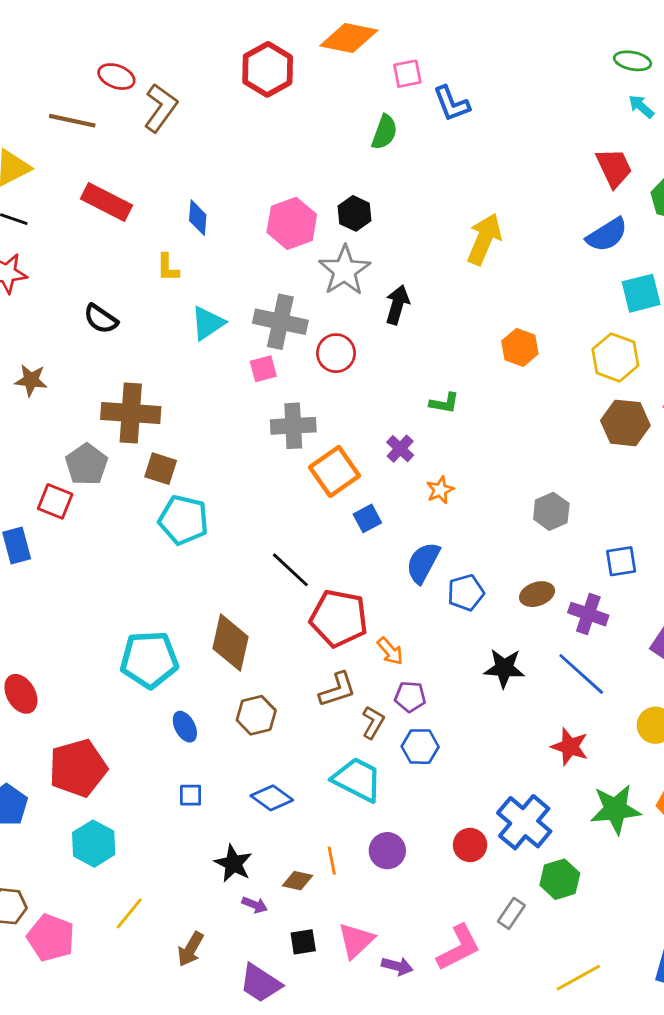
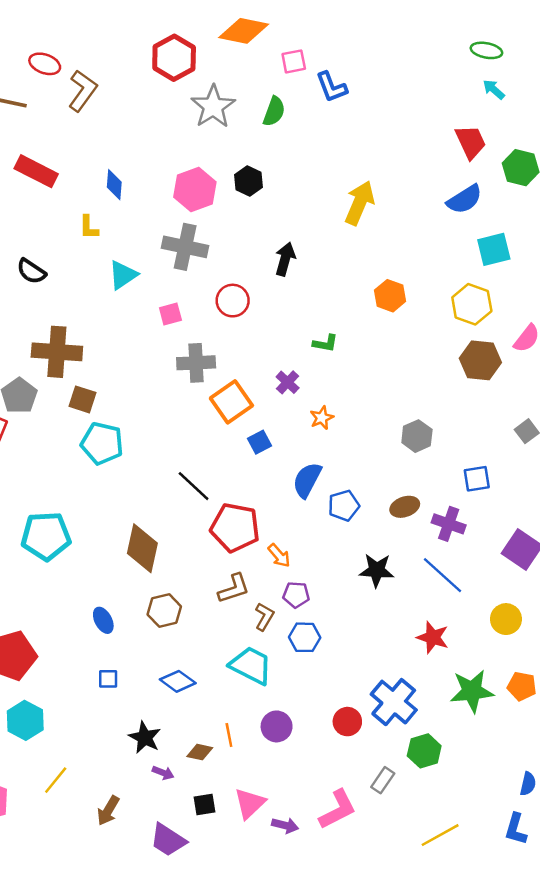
gray star: (345, 270) -> (213, 107), moved
gray cross: (280, 322) -> (185, 247), moved
cyan pentagon: (149, 660) -> (46, 536), moved

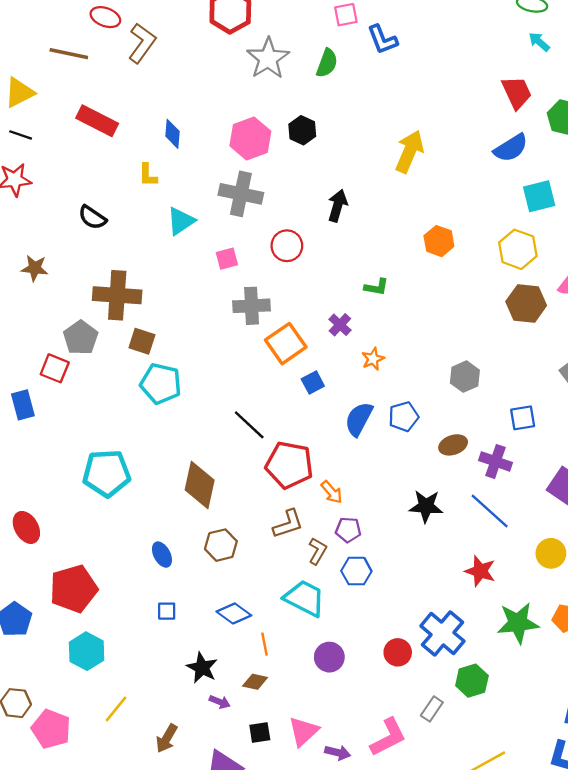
blue pentagon: (344, 506) -> (404, 417), moved
orange line: (229, 735) -> (264, 644), moved

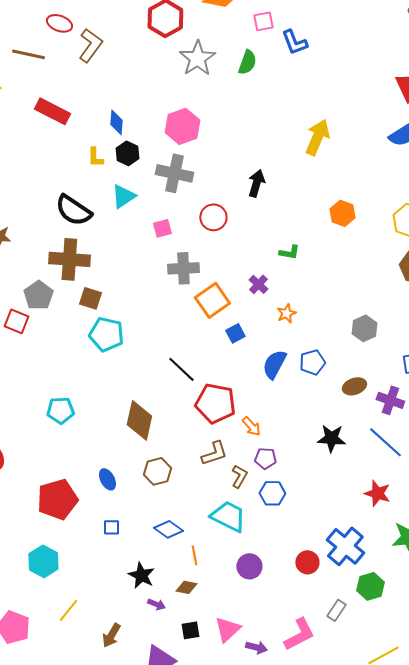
black hexagon: (302, 130) -> (127, 153), moved
black semicircle: (92, 217) -> (73, 210), moved, size x1.5
cyan pentagon: (107, 473) -> (60, 410), size x0.7
red pentagon: (74, 589) -> (57, 499), moved

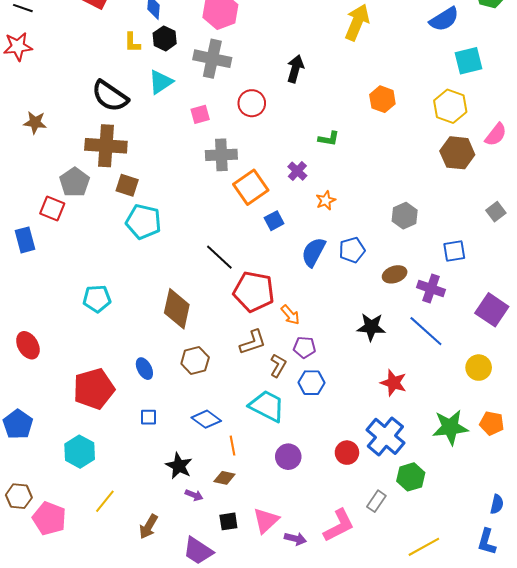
red star: (377, 493) -> (394, 383), moved

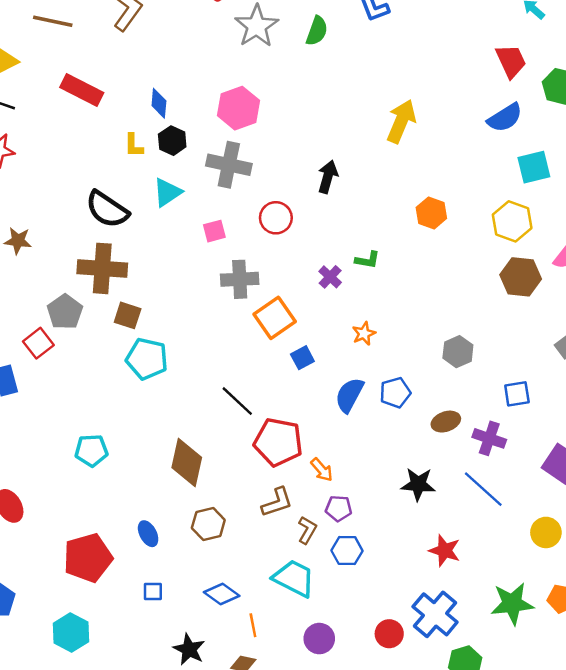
purple cross: (297, 171) -> (330, 277), moved
red square: (52, 209) -> (38, 343), turned 30

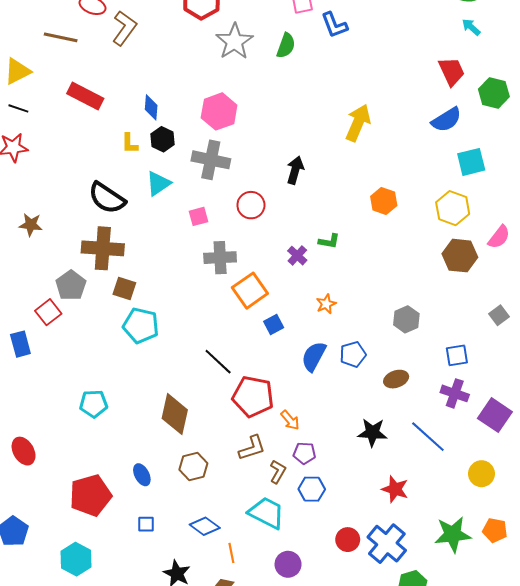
purple cross: (489, 438) -> (455, 393), moved
red circle: (389, 634) -> (348, 540), moved

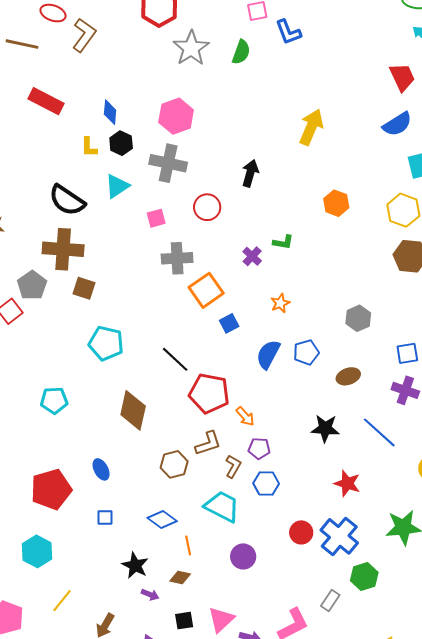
cyan pentagon: (141, 326) -> (106, 343), moved
brown hexagon: (193, 467) -> (174, 464), moved

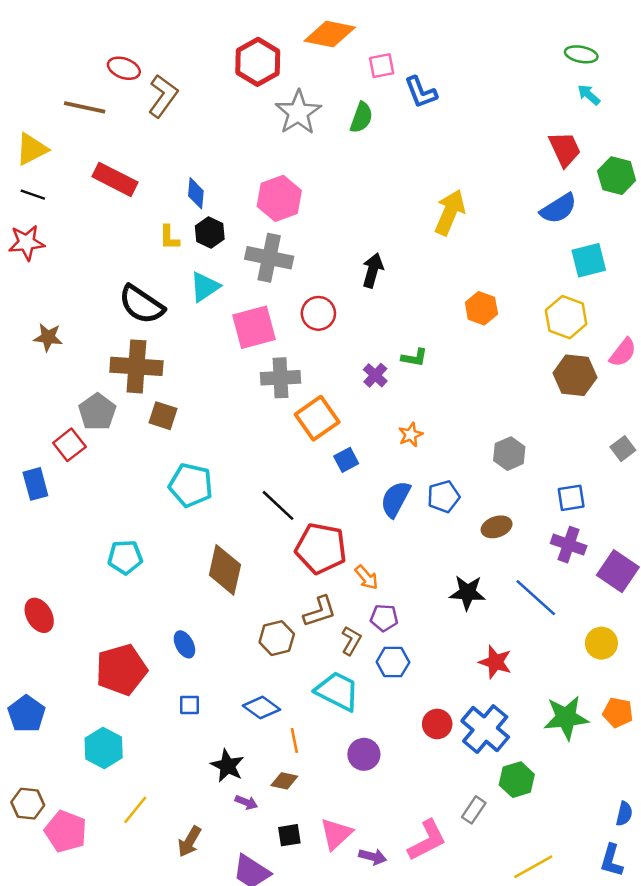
pink square: (156, 218) -> (254, 327), size x1.8

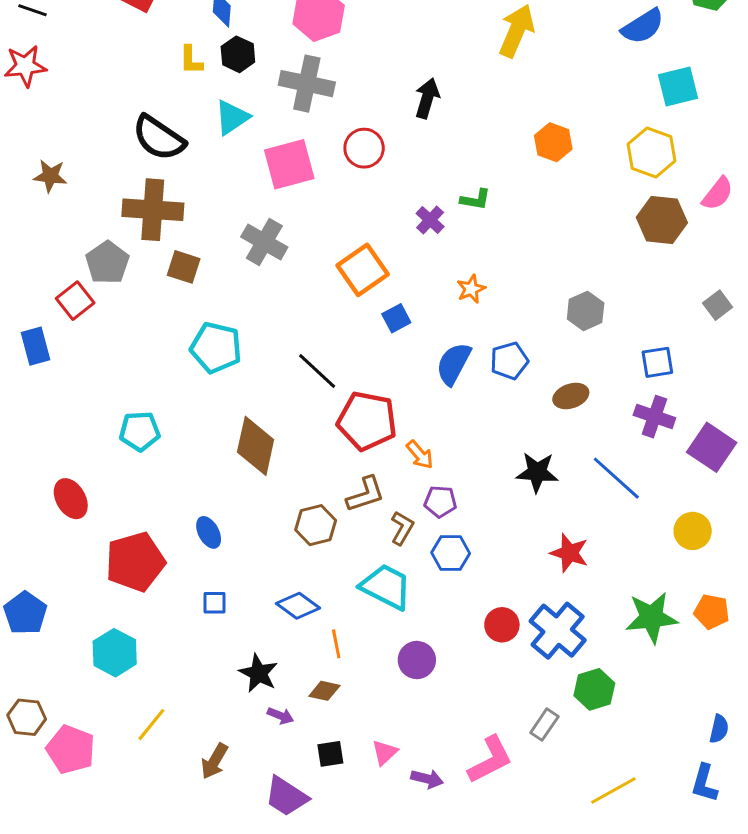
gray cross: (280, 378) -> (264, 242), moved, turned 33
red ellipse: (39, 615) -> (71, 499), moved
pink triangle: (336, 834) -> (385, 752), size x0.7

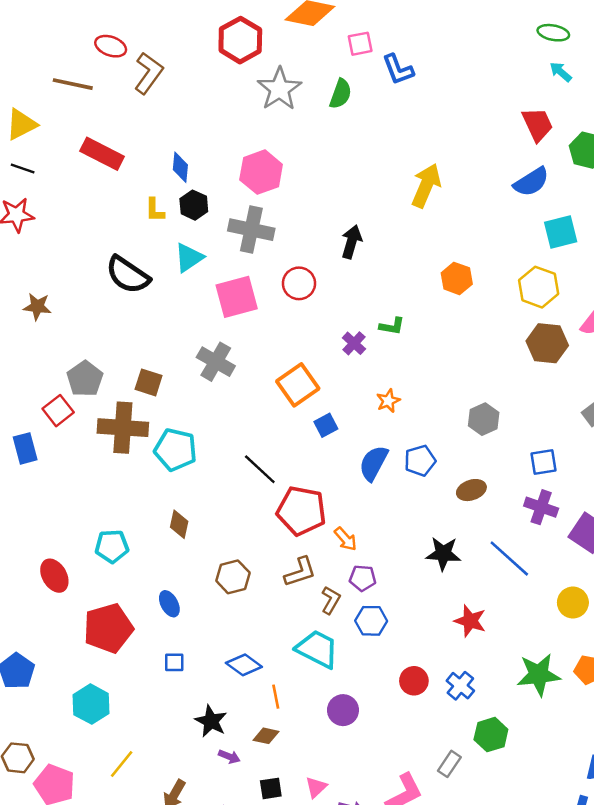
brown cross: (153, 210) -> (123, 428), moved
cyan pentagon: (140, 431) -> (112, 546), moved
brown diamond: (256, 446) -> (179, 524), moved, size x0.6
brown hexagon: (316, 525) -> (233, 577), moved
blue cross: (558, 631) -> (460, 686), size x0.6

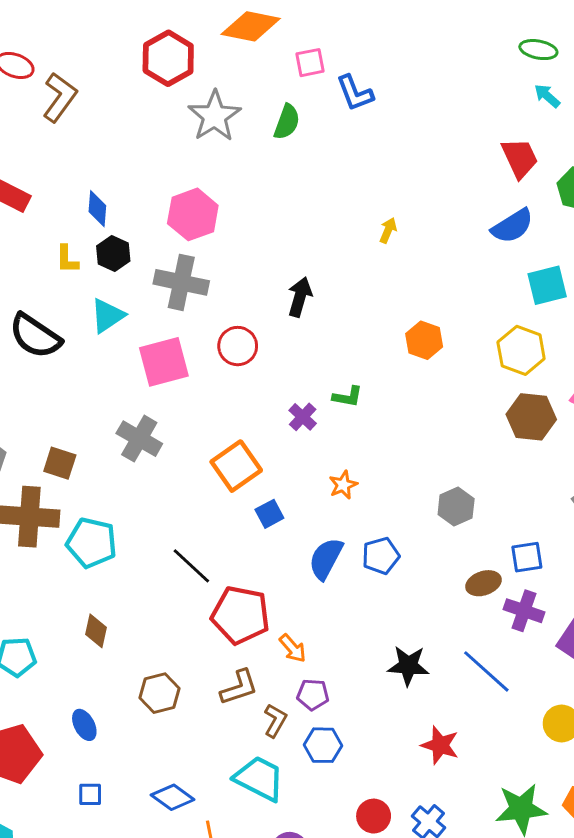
yellow arrow: (426, 186) -> (388, 230), size x0.5
brown ellipse: (471, 490) -> (483, 583), moved

